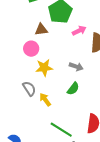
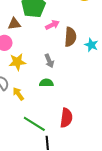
gray arrow: (76, 67) -> (49, 61), turned 48
green semicircle: (73, 89) -> (46, 83), turned -128

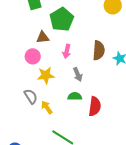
pink arrow: (52, 25) -> (67, 51), moved, turned 128
red semicircle: (66, 118) -> (95, 106), moved

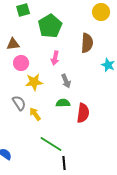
brown triangle: (43, 37) -> (13, 44), moved
brown semicircle: (99, 50) -> (87, 43), moved

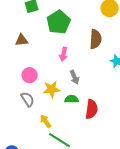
pink circle: (21, 63) -> (30, 75), moved
yellow star: (34, 82) -> (52, 89), moved
yellow arrow: (35, 114) -> (46, 121), moved

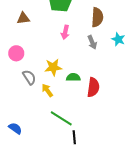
pink circle: (30, 75) -> (16, 53), moved
gray arrow: (75, 77) -> (92, 42), moved
yellow arrow: (46, 121) -> (47, 90), moved

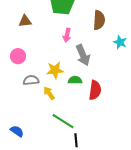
gray arrow: (92, 42) -> (83, 55), moved, size x1.5
gray semicircle: (29, 77) -> (31, 80), turned -63

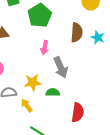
cyan star: (120, 42) -> (98, 37), moved
red semicircle: (95, 90) -> (78, 112), moved

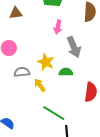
yellow star: (33, 82) -> (46, 62), turned 30

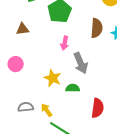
gray semicircle: (22, 72) -> (26, 107), moved
yellow arrow: (40, 85) -> (47, 110), moved

